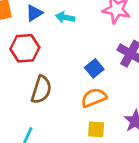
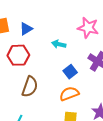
cyan arrow: (65, 17) -> (59, 44), moved

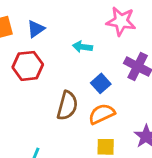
brown semicircle: (30, 87) -> (67, 106), moved

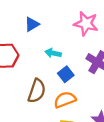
blue triangle: (36, 29) -> (32, 24), moved
cyan arrow: (82, 47) -> (53, 53), moved

